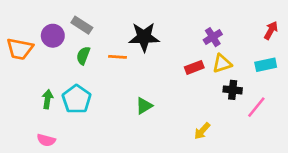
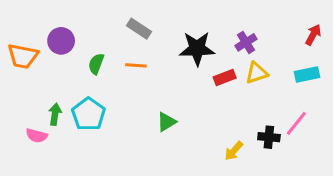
gray rectangle: (82, 25) -> (139, 29), moved
black star: (144, 37) -> (197, 48), moved
black cross: (233, 90) -> (269, 137), moved
pink semicircle: (46, 140) -> (37, 136), moved

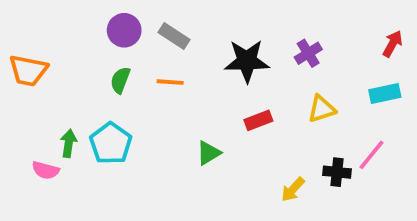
purple circle: (61, 41) -> (124, 30), moved
yellow triangle: (257, 73) -> (322, 109), moved
red rectangle: (225, 78) -> (258, 120), moved

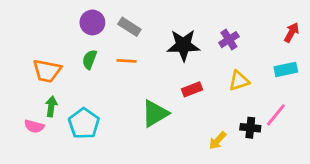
orange trapezoid: (28, 71) -> (47, 71), moved
cyan pentagon: (111, 143) -> (84, 123), moved
green triangle: (208, 153) -> (155, 114), size x1.5

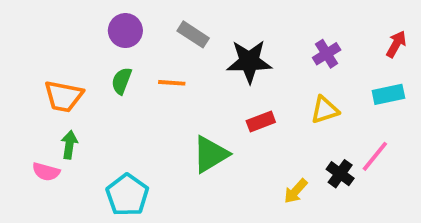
gray rectangle: (129, 27) -> (193, 34), moved
purple cross: (229, 40) -> (327, 54), moved
cyan pentagon: (84, 123) -> (127, 195), moved
black cross: (250, 128) -> (340, 174), turned 30

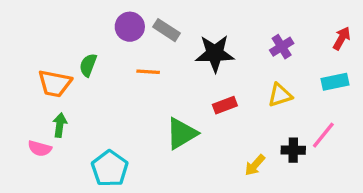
purple circle: (125, 31) -> (130, 27), moved
green semicircle: (122, 81) -> (88, 65), moved
black cross: (340, 174) -> (293, 150), turned -35

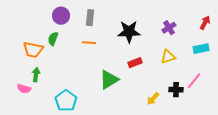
purple circle: (130, 27) -> (61, 16), moved
gray rectangle: (166, 30) -> (90, 18), moved, turned 63

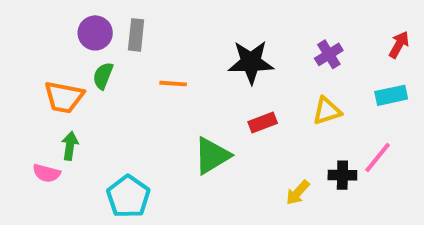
purple circle: (61, 16) -> (95, 33), moved
gray rectangle: (90, 18) -> (136, 35), moved

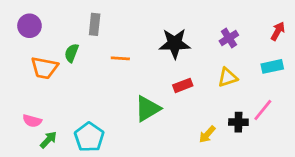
purple circle: (95, 33) -> (29, 26), moved
green arrow: (70, 146) -> (48, 140), moved, turned 36

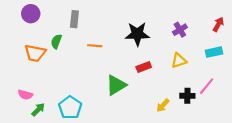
purple circle: (29, 26) -> (31, 14), moved

